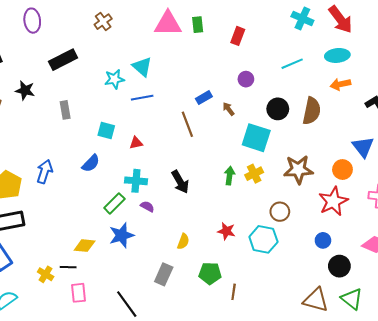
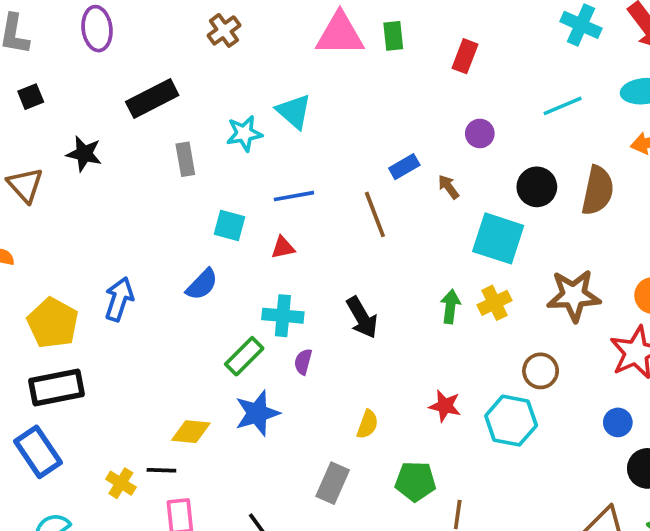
blue line: (142, 98) -> (294, 196), moved
gray rectangle: (65, 110) -> (185, 159), moved
purple semicircle: (147, 206) -> (303, 362), turned -104

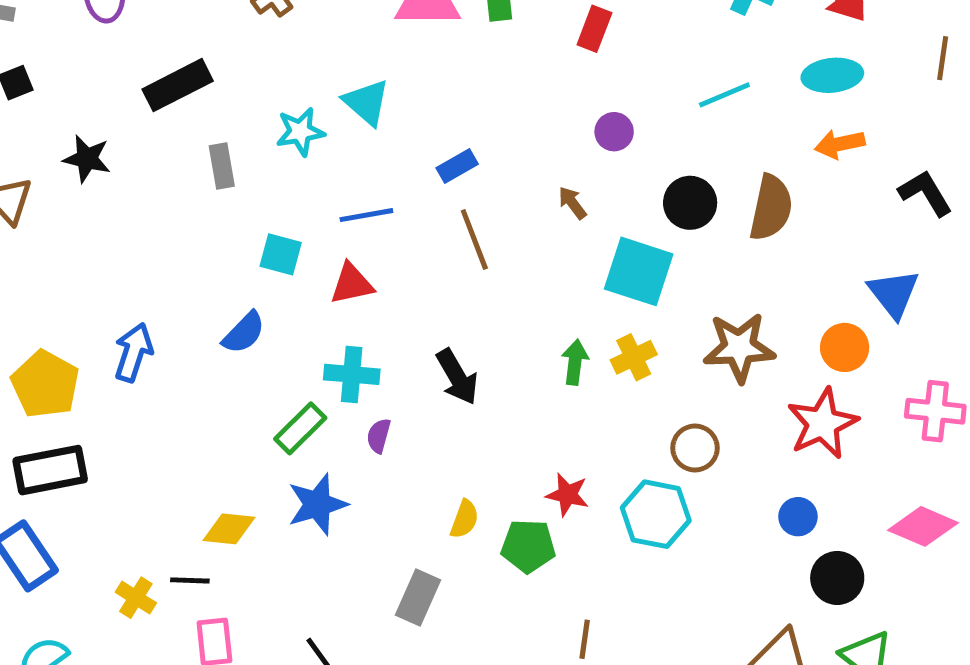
blue rectangle: (404, 167) -> (457, 166), moved
red triangle: (283, 248) -> (352, 284), size x1.4
green pentagon: (415, 481) -> (528, 546), moved

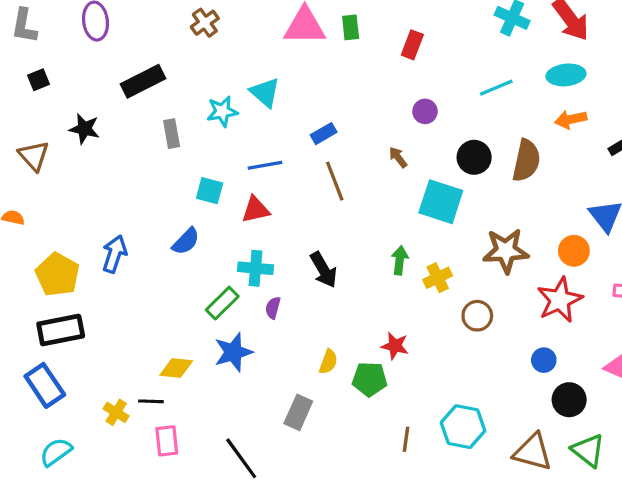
yellow cross: (634, 357) -> (438, 278), moved
cyan hexagon: (656, 514) -> (463, 427), moved

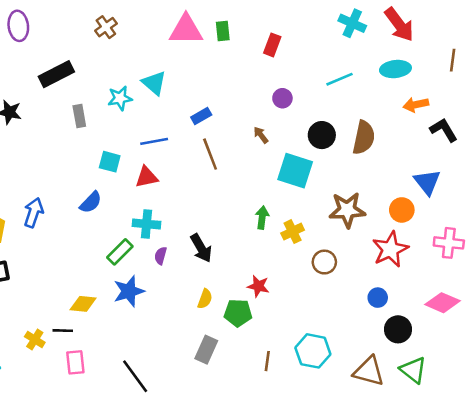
orange arrow: (571, 119) -> (416, 105), moved
black arrow: (324, 270) -> (201, 248), moved
gray rectangle: (298, 412) -> (206, 350), moved

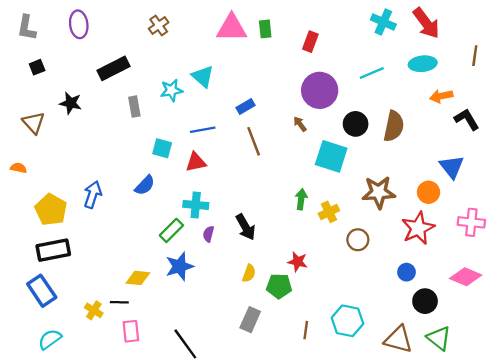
purple circle: (282, 98) -> (320, 90), size x2.0

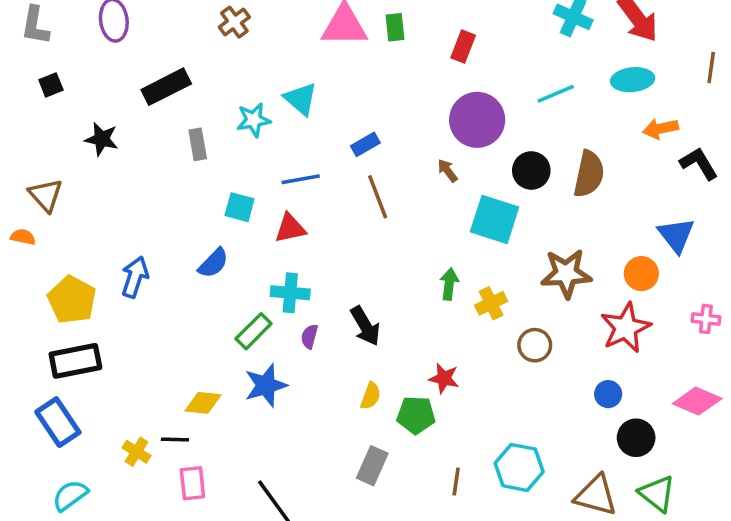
brown triangle: (34, 123) -> (46, 195), moved
pink cross: (471, 222) -> (706, 319), size x0.7

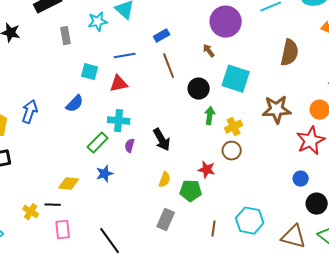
black circle: (531, 171) -> (199, 89), moved
brown circle: (535, 345) -> (232, 151), moved
blue star: (266, 385) -> (105, 174), size x0.7

